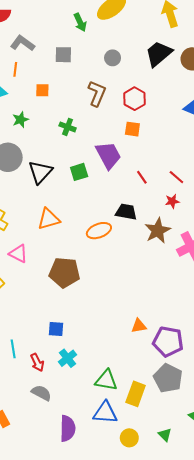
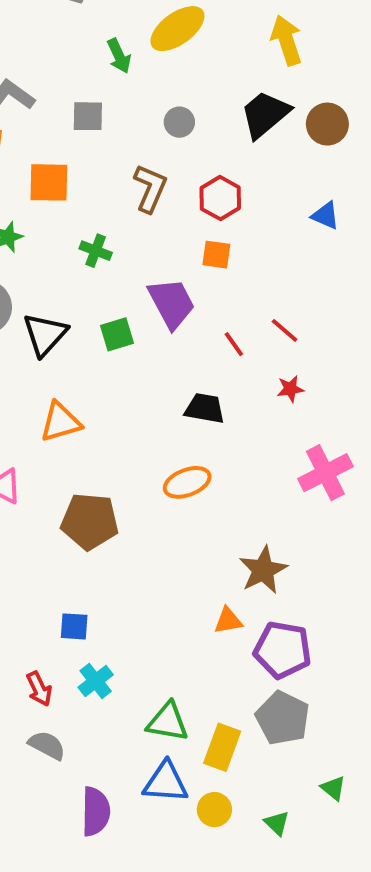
orange square: (42, 90) -> (49, 182), size x1.6
red line: (176, 177) -> (285, 330), moved
orange ellipse: (99, 231) -> (187, 482), moved
brown star: (158, 231) -> (263, 570), moved
yellow circle: (129, 438) -> (214, 810), moved

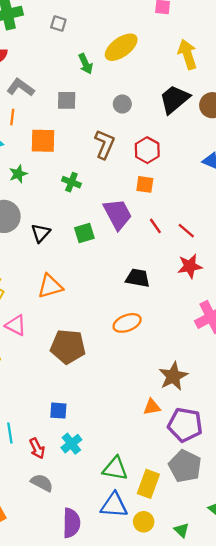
black triangle: (45, 334) -> (41, 233), size x0.7
red line: (234, 344) -> (155, 226), moved
red star: (290, 389) -> (190, 266), size x1.5

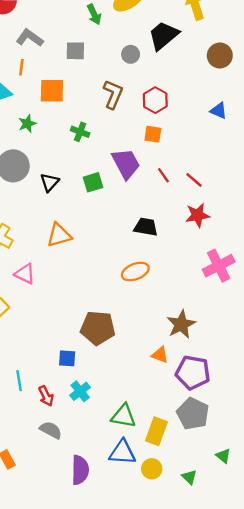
black trapezoid: (174, 99) -> (163, 36), moved
brown pentagon: (68, 347) -> (98, 328), moved
orange triangle: (152, 407) -> (160, 355), turned 30

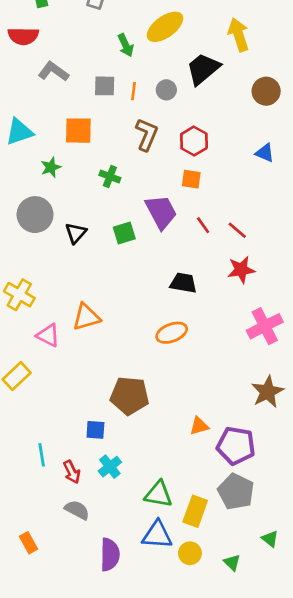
orange line: (21, 67) -> (134, 91), moved
orange triangle: (59, 235) -> (86, 317), moved
brown star: (181, 324) -> (267, 392), moved
orange triangle: (160, 355) -> (199, 426), turned -36

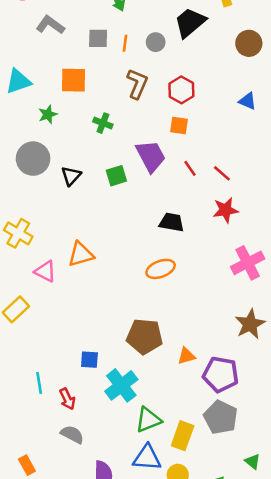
brown pentagon: (130, 396) -> (145, 336), moved
cyan cross: (110, 467) -> (121, 385), moved, size x1.5
green triangle: (158, 494) -> (148, 420), turned -32

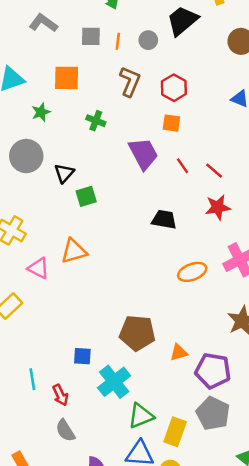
green square: (116, 176) -> (86, 196), moved
orange ellipse: (161, 269) -> (192, 272), moved
gray semicircle: (72, 434) -> (65, 431), turned -150

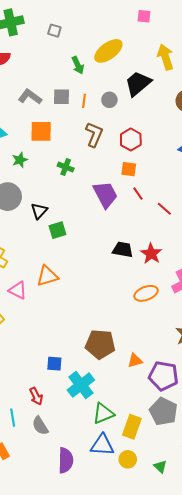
gray L-shape: (43, 23) -> (30, 97), moved
red line: (182, 166) -> (138, 194), moved
red star: (218, 207) -> (151, 254), moved, turned -30
cyan line: (32, 379) -> (13, 418), moved

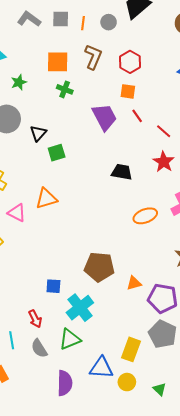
orange square: (41, 131) -> (58, 62), moved
red star: (151, 254) -> (164, 162), moved
green triangle: (103, 414) -> (70, 339), moved

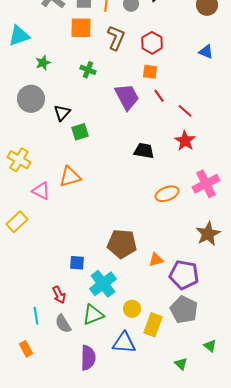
orange square: (58, 62) -> (81, 28), moved
yellow circle: (127, 382) -> (132, 309), moved

